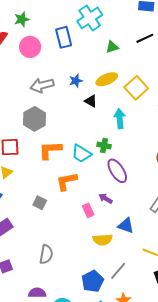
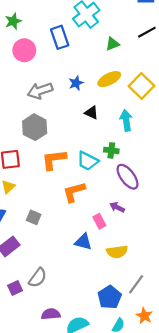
black triangle: (91, 101) -> (92, 113), moved
gray square: (40, 203) -> (34, 217), moved
blue triangle: (126, 225) -> (83, 242), moved
gray semicircle: (46, 254) -> (38, 278), moved, turned 30

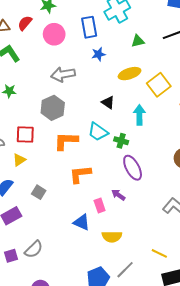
blue star: (76, 83) -> (98, 54), moved
cyan trapezoid: (88, 161) -> (98, 132), moved

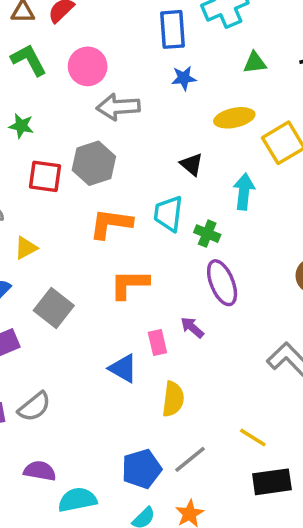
pink circle: (54, 34) -> (88, 66), moved
cyan trapezoid: (98, 132) -> (168, 214), turned 55
red square: (25, 135) -> (45, 176), moved
gray square: (39, 192) -> (54, 308), size x1.5
yellow semicircle: (112, 237) -> (173, 399), turned -90

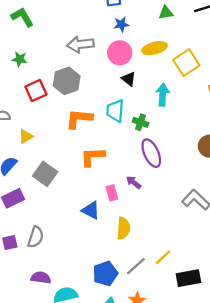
pink circle: (88, 66) -> (120, 53), moved
red square: (45, 176) -> (36, 91), turned -30
gray semicircle: (34, 407) -> (36, 237), turned -30
yellow line: (253, 437) -> (163, 257), moved, turned -72

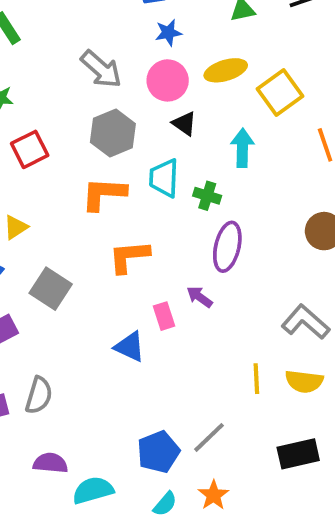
gray arrow: (80, 44) -> (101, 69), turned -130
gray hexagon: (67, 81) -> (113, 133), moved
purple ellipse: (151, 153) -> (227, 247), turned 40
yellow semicircle: (123, 228) -> (304, 381), moved, turned 95
yellow line: (163, 257) -> (256, 379), moved, turned -48

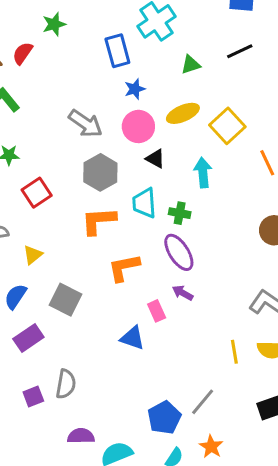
purple ellipse: (227, 247) -> (179, 252), moved, turned -39

